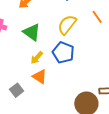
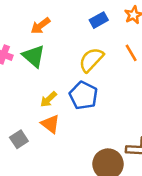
green triangle: (32, 32) -> (34, 56), moved

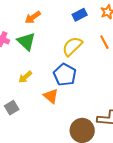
yellow arrow: (49, 99) -> (25, 77), moved
orange triangle: (50, 124) -> (51, 96), moved

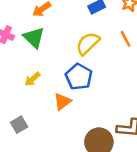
orange triangle: (51, 96) -> (62, 102), turned 42
gray square: (12, 108) -> (19, 125), moved

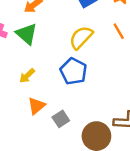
orange triangle: (62, 102) -> (37, 106), moved
gray square: (19, 125) -> (61, 119), moved

